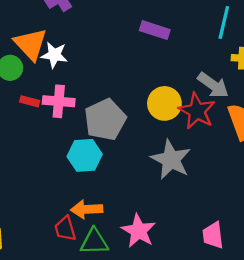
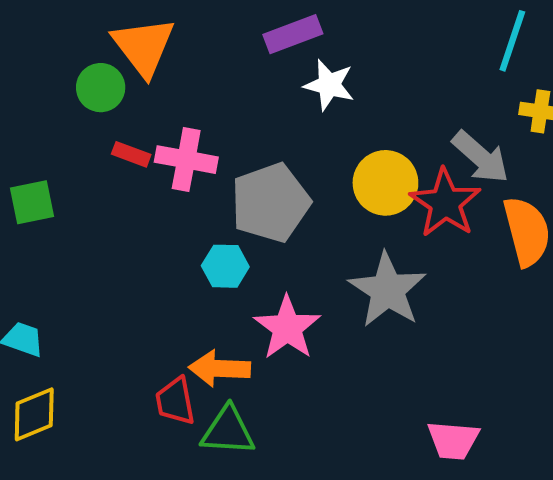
purple rectangle: (155, 30) -> (293, 34), moved, turned -44
white star: (54, 55) -> (329, 85), moved
cyan hexagon: (85, 155) -> (225, 266), size x0.7
pink star: (139, 231) -> (287, 328), moved
pink trapezoid: (213, 235) -> (453, 440), turned -84

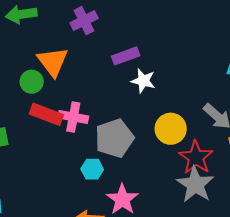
red rectangle: (131, 154) -> (46, 114), size x1.8
red star: (445, 203) -> (196, 157), moved
gray star: (388, 290) -> (195, 184), moved

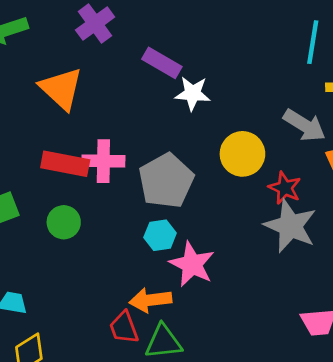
purple rectangle: (126, 56) -> (162, 63), turned 60
green circle: (32, 82) -> (64, 222), moved
red star: (196, 157) -> (285, 188), size x0.7
cyan hexagon: (92, 169) -> (160, 235), moved

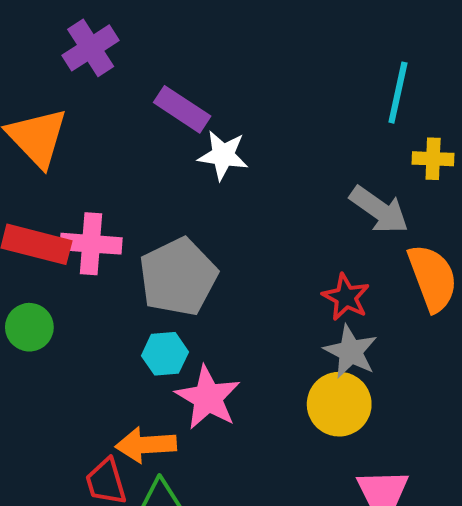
yellow circle: (242, 154) -> (339, 404), moved
gray star: (290, 226) -> (351, 352), size x0.7

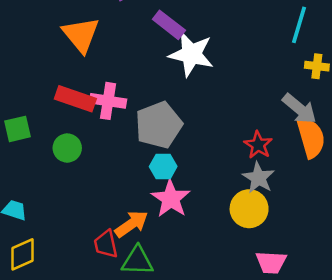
white star: (223, 155) -> (191, 54), size x1.5
gray arrow: (379, 210) -> (299, 109), moved
cyan hexagon: (165, 354) -> (163, 167), moved
orange arrow: (146, 445) -> (131, 224), turned 144

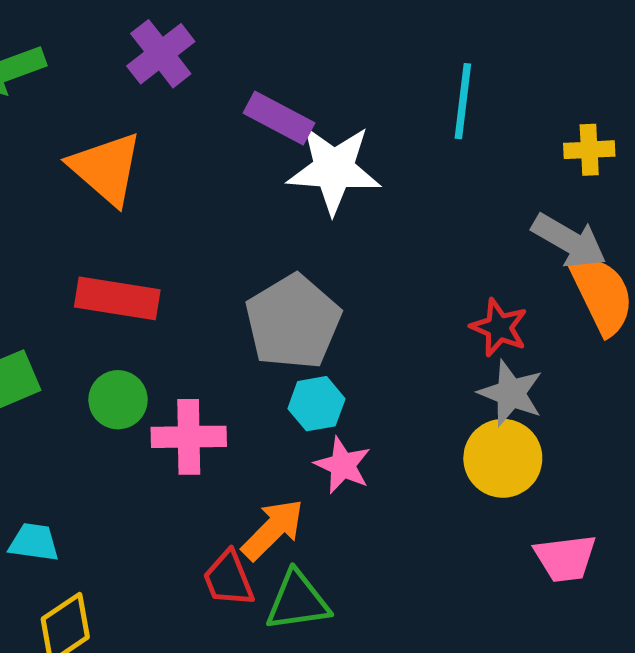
cyan line: (299, 25) -> (463, 101), moved
pink cross: (108, 101) -> (189, 437), moved
pink star: (171, 199) -> (343, 465), size x0.7

